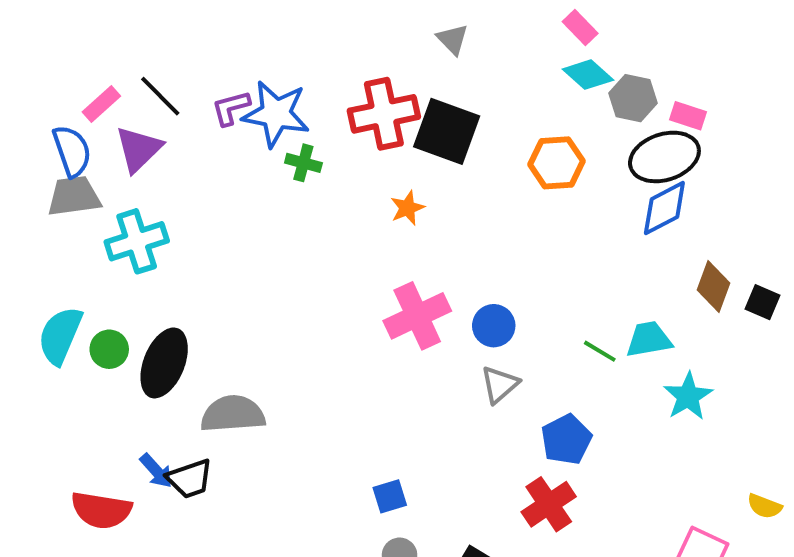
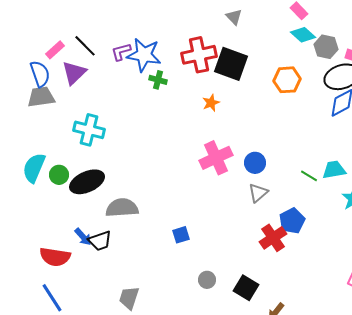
cyan cross: (137, 241) -> (89, 130), moved, turned 32
black ellipse: (164, 363) -> (87, 182), turned 44
blue square: (390, 496) -> (181, 235), moved
red cross: (549, 504) -> (273, 238), moved

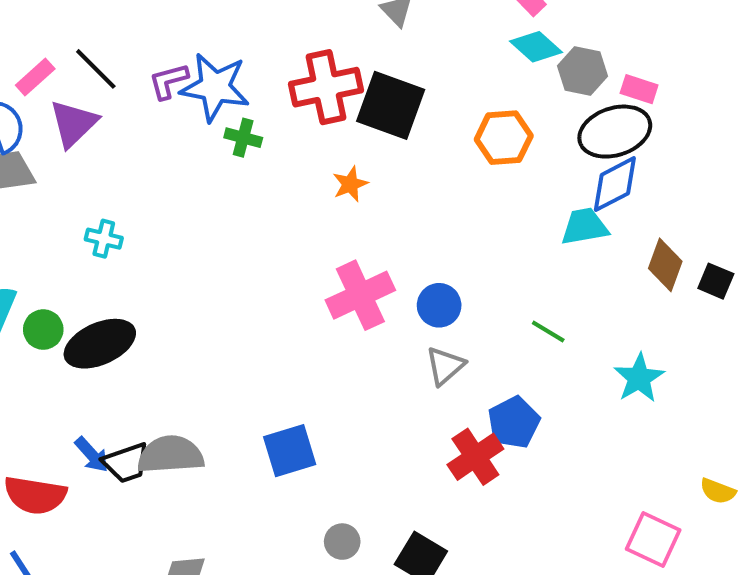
cyan cross: (89, 130) -> (104, 239), size x0.6
cyan trapezoid: (334, 170) -> (585, 227), moved
gray semicircle: (122, 208) -> (170, 455), moved
blue square: (181, 235) -> (290, 451), size x1.5

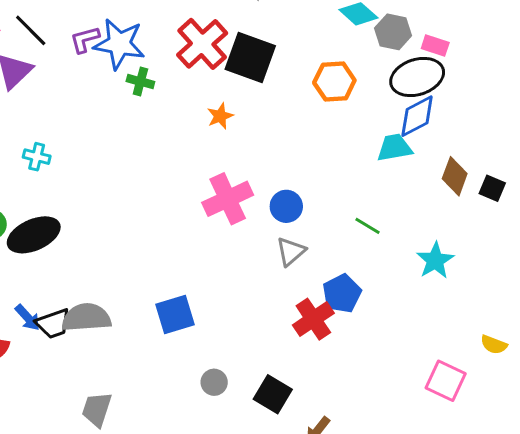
red cross: (326, 87) -> (202, 44), turned -30

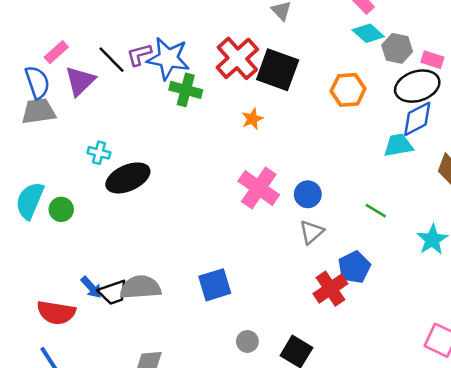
black line: (31, 30) -> (112, 60), moved
green cross: (140, 82) -> (186, 90), size x1.4
pink cross: (228, 199) -> (259, 188), turned -30
black ellipse: (34, 235) -> (128, 178), moved

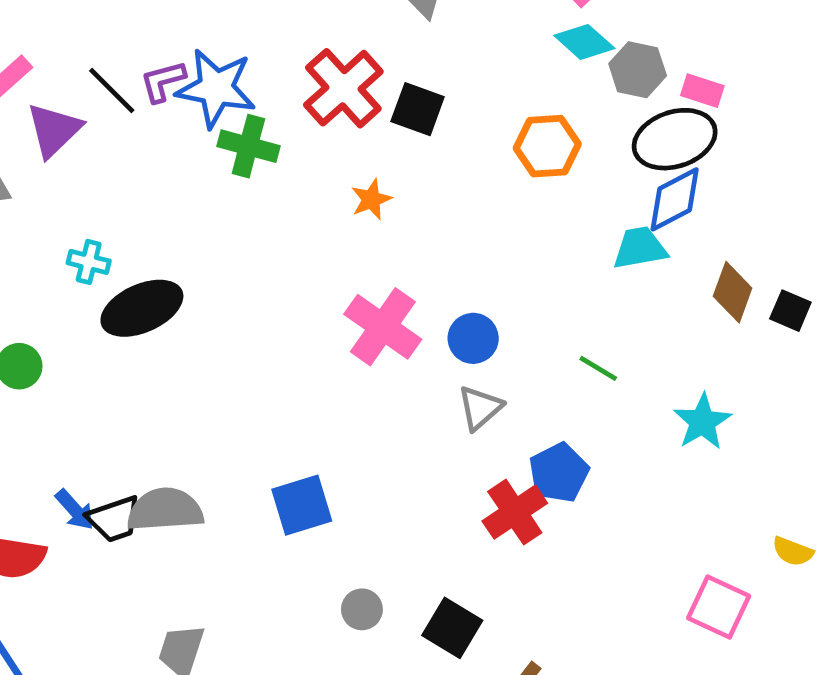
black square: (278, 70) -> (418, 109), size x0.7

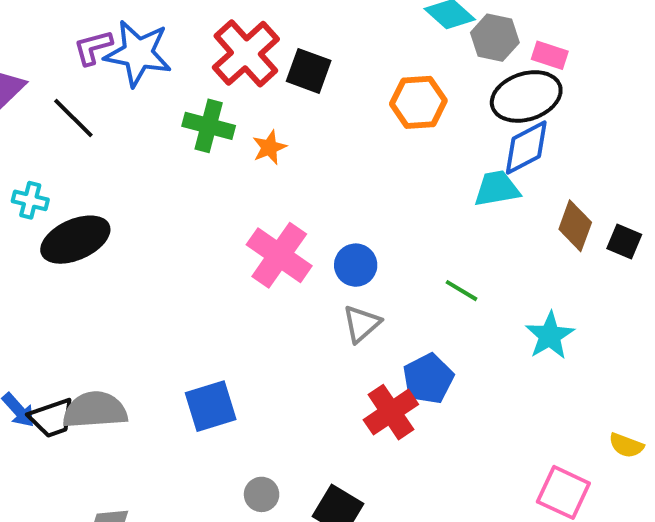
black line: (112, 91) -> (73, 118), moved
green cross: (248, 146) -> (209, 126), moved

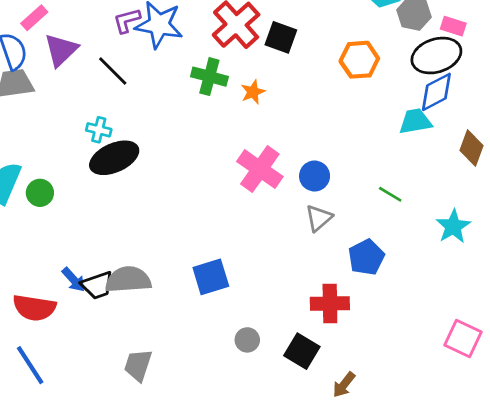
cyan cross: (30, 200) -> (99, 130), moved
red cross: (391, 412) -> (330, 303), moved, turned 33

